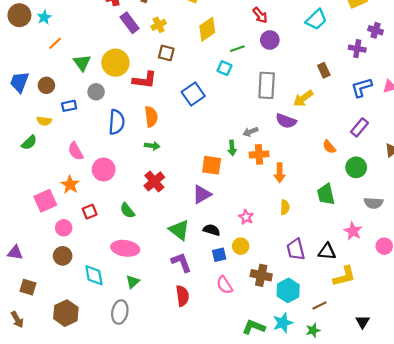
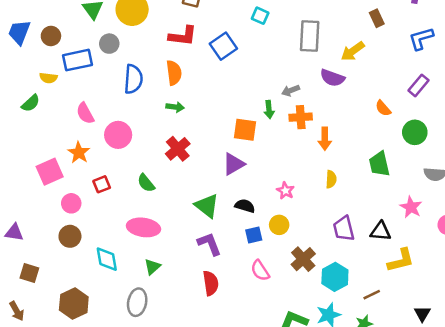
red L-shape: (145, 80) -> (183, 36), moved
blue rectangle: (69, 106) -> (78, 60), size x1.6
brown cross: (261, 275) -> (303, 259), turned 36

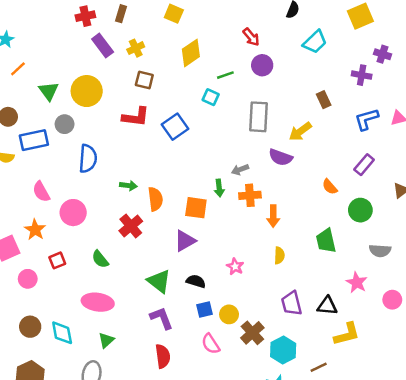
orange semicircle: (174, 73) -> (155, 199), moved
yellow circle: (279, 225) -> (229, 314), moved
brown circle: (70, 236) -> (30, 327), moved

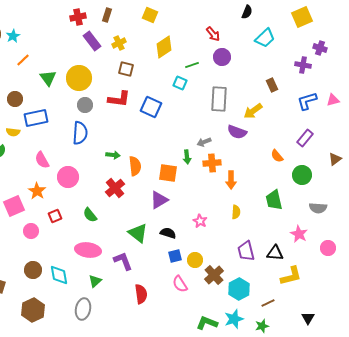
gray circle: (65, 124) -> (85, 105), moved
blue square: (175, 127) -> (151, 107), turned -30
purple L-shape: (162, 318) -> (123, 261), moved

